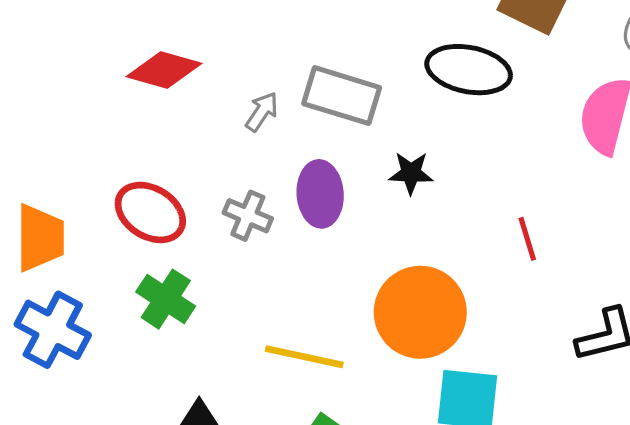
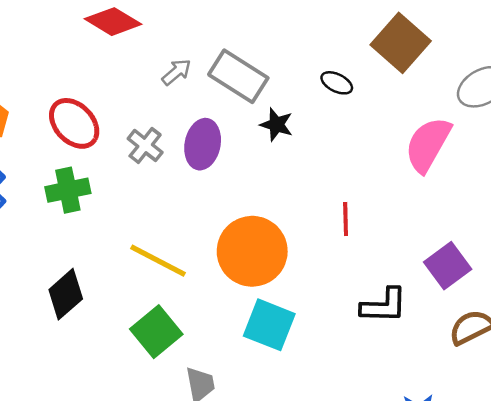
black ellipse: (469, 70) -> (337, 83), size x0.5
black star: (411, 173) -> (276, 125), moved
green cross: (166, 299) -> (68, 190), turned 30

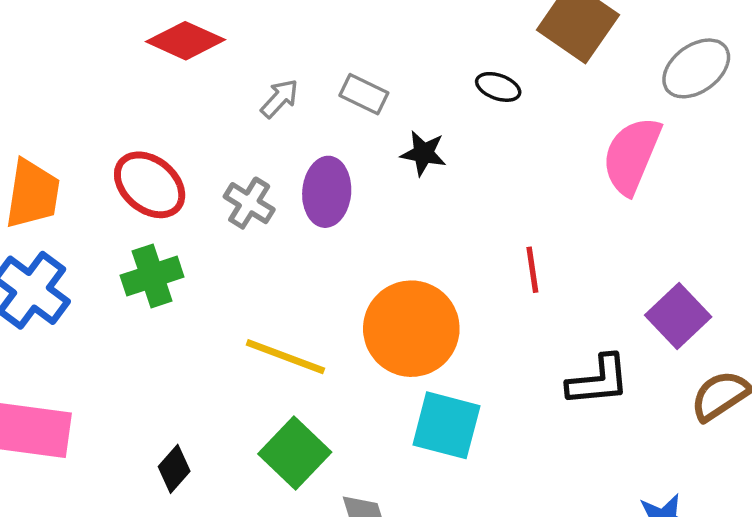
gray rectangle: (238, 76) -> (364, 94), size x0.6
black diamond: (66, 294) -> (174, 469), moved, size x0.7

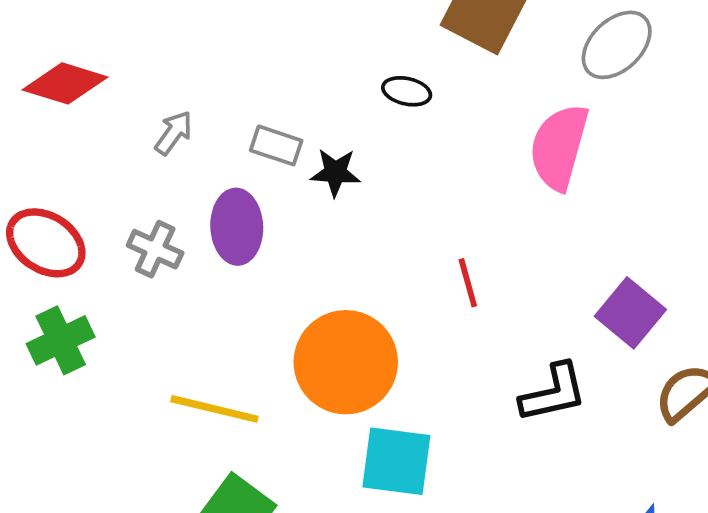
gray rectangle: (364, 94) -> (276, 145), moved

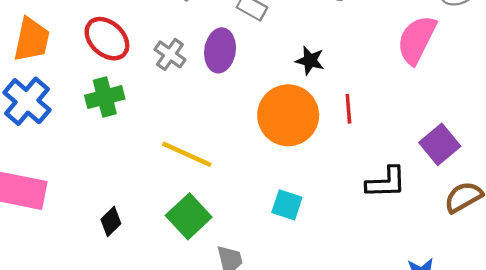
black star: (335, 172) -> (310, 61), moved
orange circle: (346, 362) -> (288, 115), moved
cyan square: (396, 461) -> (287, 205), size x0.7

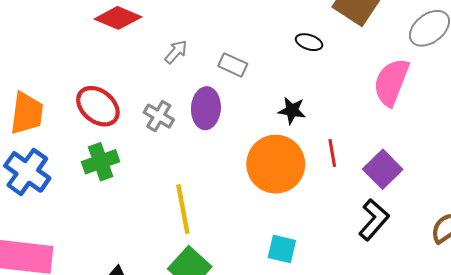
purple square: (440, 144) -> (383, 169), moved
yellow line: (187, 154) -> (183, 209), turned 60
black L-shape: (386, 182) -> (374, 220), turned -42

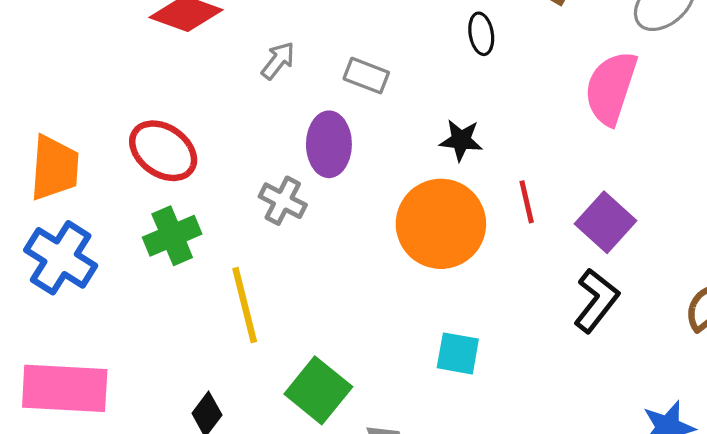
black ellipse: (309, 42) -> (481, 34), turned 65
gray cross: (159, 116) -> (283, 201), moved
yellow line: (183, 209) -> (245, 305), moved

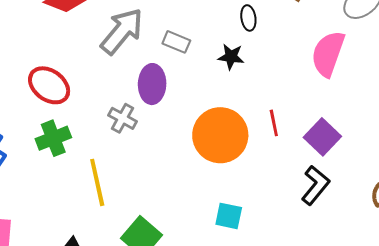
gray arrow: (278, 61) -> (122, 31), size x2.0
black star: (461, 140) -> (231, 57), moved

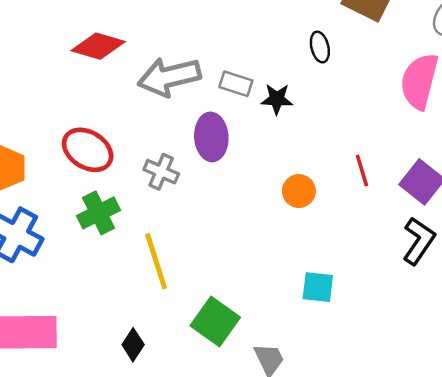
gray arrow: (122, 31) -> (169, 77), turned -138
black star: (231, 57) -> (277, 99), moved
gray cross: (122, 118) -> (161, 172), moved
orange circle: (220, 135) -> (299, 191), size x0.5

